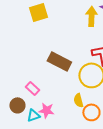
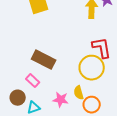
brown rectangle: (59, 61) -> (44, 60), moved
pink star: (46, 110) -> (61, 100), moved

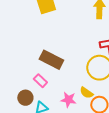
yellow semicircle: (79, 93) -> (86, 93), turned -40

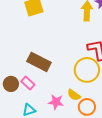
brown circle: (25, 98) -> (11, 84), moved

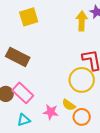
brown rectangle: (39, 62) -> (18, 57), moved
pink rectangle: (28, 83) -> (23, 93), size x1.5

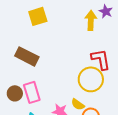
pink rectangle: (23, 93) -> (32, 92), turned 30

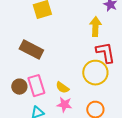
yellow arrow: (91, 20) -> (95, 27), moved
yellow semicircle: (78, 104) -> (62, 88), moved

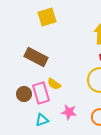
yellow semicircle: (62, 88) -> (54, 84), moved

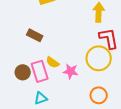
brown rectangle: (36, 57) -> (35, 35), size x0.7
pink star: (69, 112) -> (71, 71), moved

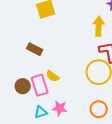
pink star: (71, 71) -> (60, 108), moved

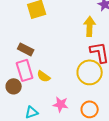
pink rectangle: (40, 85) -> (25, 70), moved
pink star: (60, 108) -> (61, 104), moved

